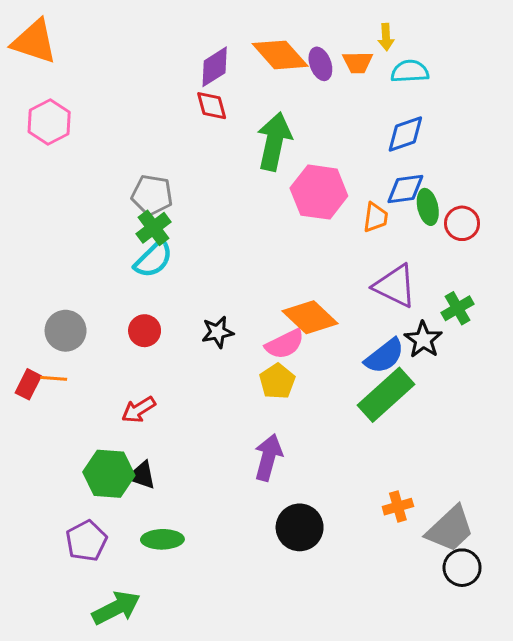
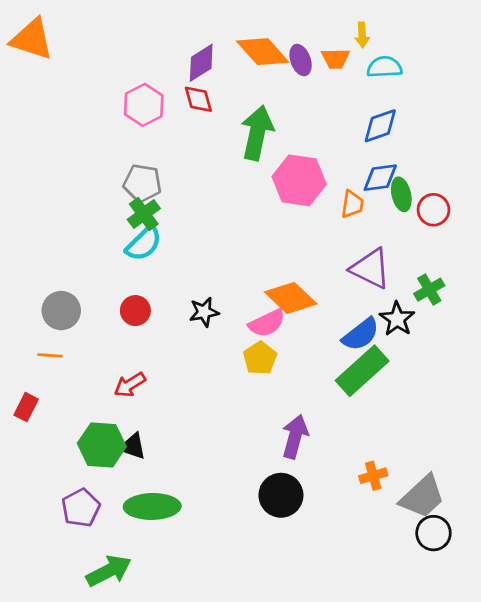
pink hexagon: (49, 122) -> (144, 105), moved
red rectangle: (28, 384) -> (26, 407), moved
purple arrow: (268, 457) -> (295, 436), moved
green ellipse: (162, 539) -> (152, 506), size x1.4

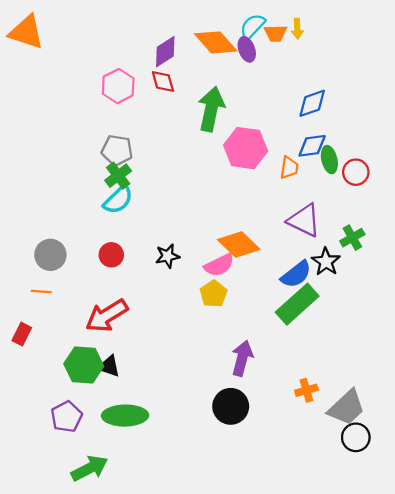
orange trapezoid: (336, 59) -> (275, 33), moved
cyan semicircle: (384, 67) -> (252, 26), moved, turned -44
red arrow: (130, 385) -> (107, 316), size x1.6

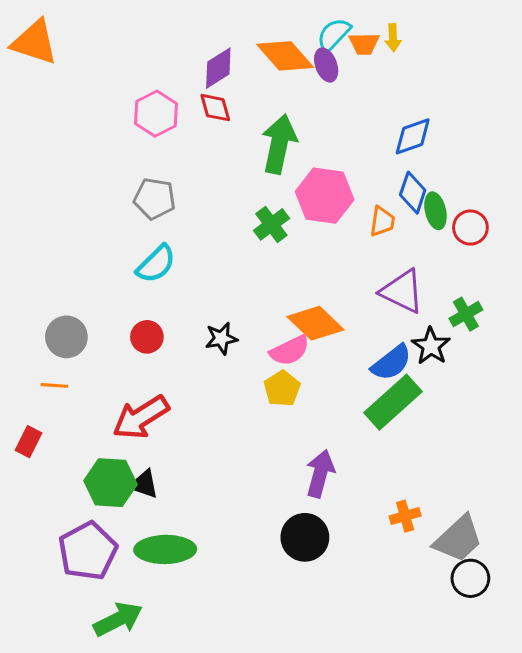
blue diamond: (312, 146) -> (413, 193), turned -64
green cross: (118, 176) -> (271, 224), moved
purple pentagon: (67, 417) -> (88, 551), size x1.4

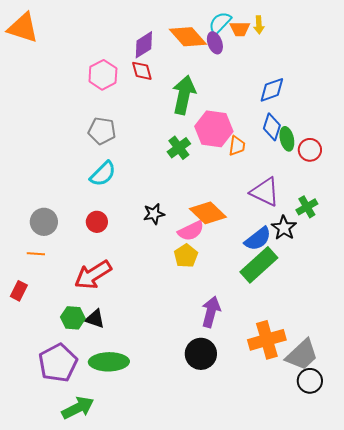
orange trapezoid: (382, 221) -> (237, 146), moved
black star: (221, 338) -> (154, 214), moved
green hexagon: (110, 483) -> (73, 318), size x0.7
orange cross: (405, 516) -> (267, 340), size x1.8

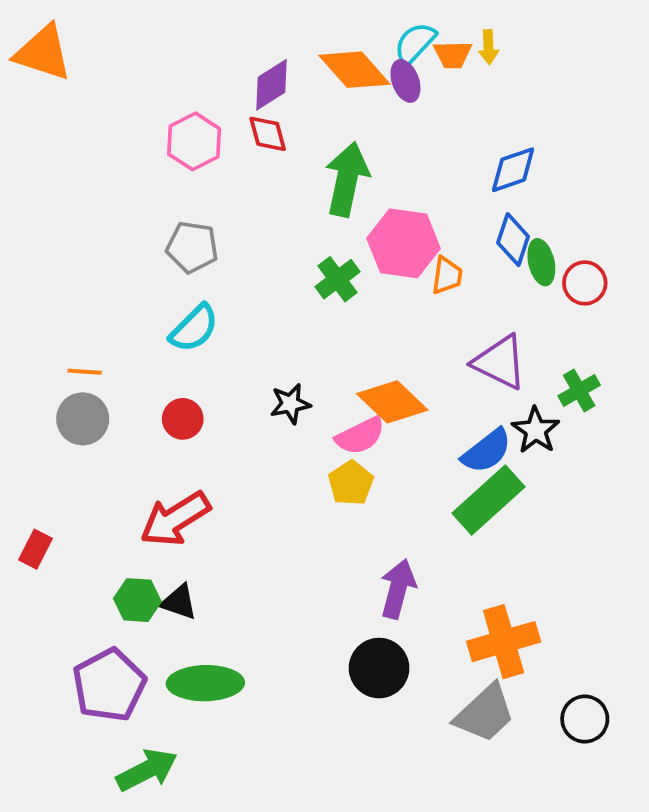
orange line: (36, 254) -> (85, 372), moved
gray trapezoid: (302, 355) -> (485, 713), moved

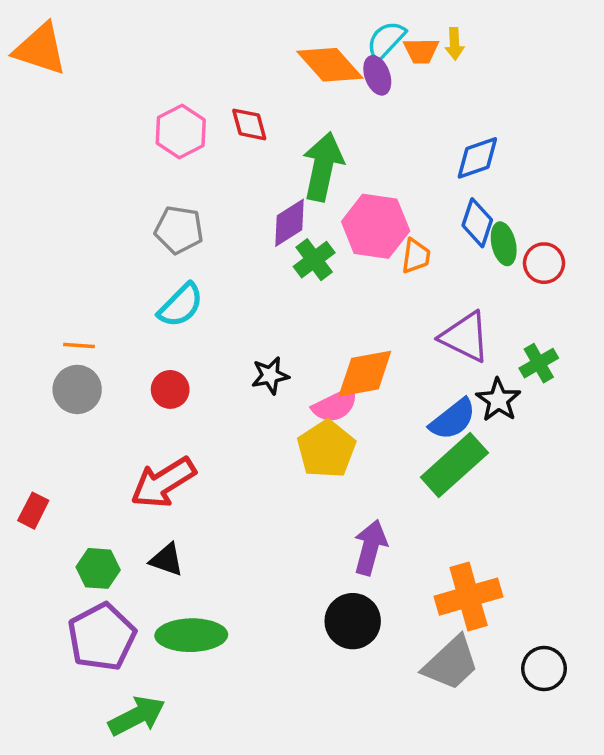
purple diamond: (271, 85) -> (290, 223), moved
orange diamond: (392, 402) -> (365, 374), turned -54
yellow pentagon: (351, 483) -> (326, 449), size x1.4
green hexagon: (137, 600) -> (98, 568), moved

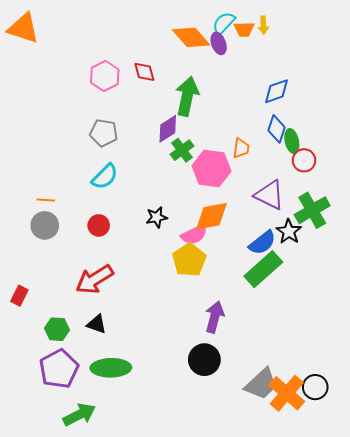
pink hexagon: (376, 226) -> (211, 168), moved
red circle: (544, 263) -> (304, 160), moved
green cross: (539, 363) -> (312, 210), size x1.6
orange cross: (469, 597) -> (287, 393), moved, turned -33

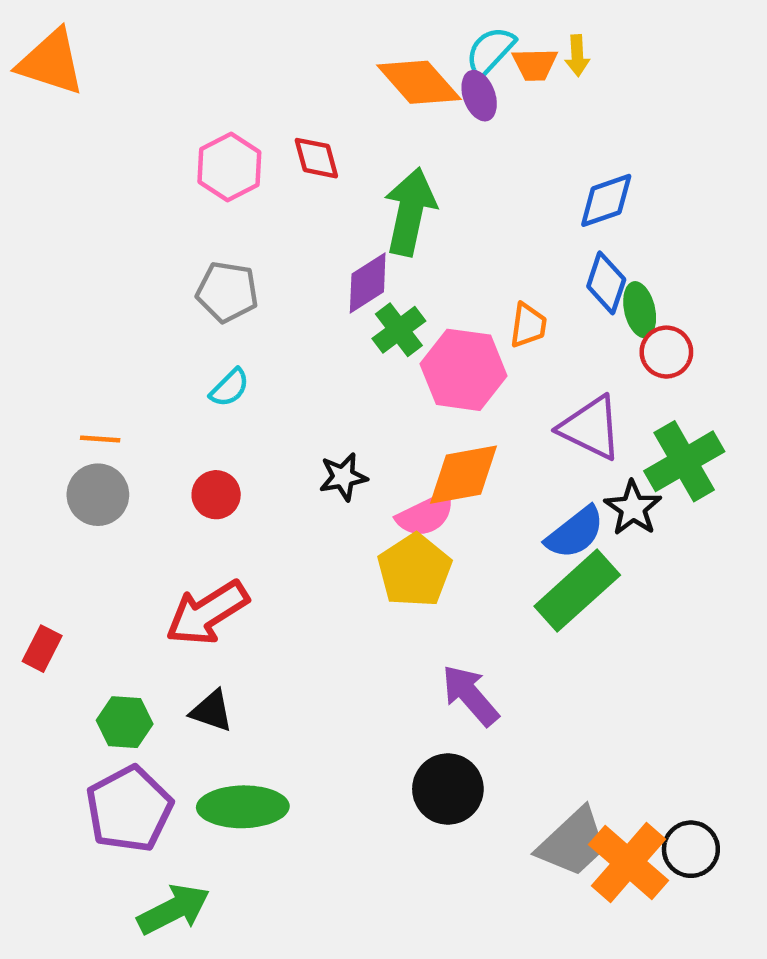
cyan semicircle: (105, 177) -> (229, 388), size x0.7
purple arrow: (215, 317) -> (470, 695), turned -56

